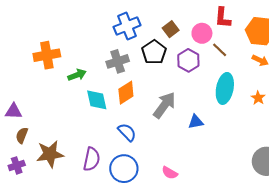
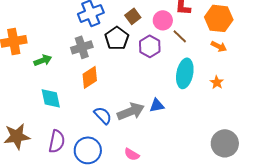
cyan diamond: (97, 100) -> (51, 98), moved
gray arrow: (164, 105) -> (131, 111), moved, turned 32
blue semicircle: (127, 132) -> (103, 115), moved

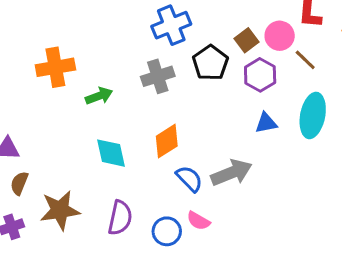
brown square: (133, 16) -> (246, 40), moved
orange diamond: (90, 77) -> (167, 141), moved
blue triangle: (157, 105) -> (266, 123), moved
blue circle: (88, 150) -> (167, 231), size x0.7
pink semicircle: (132, 154) -> (198, 221), moved

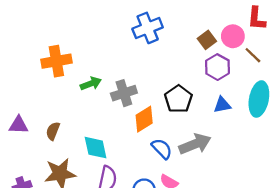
black pentagon: (210, 63) -> (178, 99), moved
gray cross: (158, 76) -> (124, 93), moved
cyan diamond: (111, 153) -> (96, 148), moved
brown semicircle: (19, 183) -> (53, 131), moved

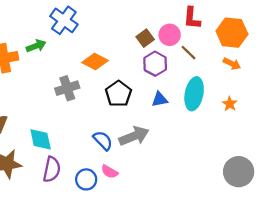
blue cross: (148, 28) -> (64, 20), moved, turned -32
green arrow: (91, 84) -> (36, 46), moved
orange diamond: (144, 119) -> (95, 62), moved, turned 60

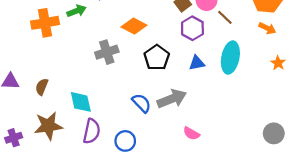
orange star: (230, 104) -> (278, 63), moved
pink semicircle: (110, 172) -> (191, 133), moved
gray circle: (239, 172) -> (274, 133), size x0.7

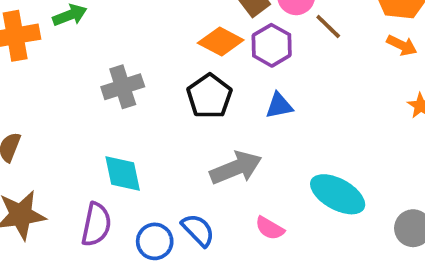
orange diamond: (134, 26) -> (221, 42), moved
cyan ellipse: (230, 58) -> (338, 194), moved, turned -72
cyan diamond: (81, 102) -> (123, 174), moved
blue semicircle: (142, 103) -> (198, 230), moved

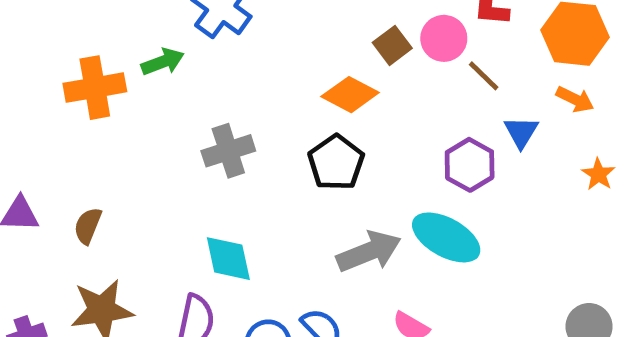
purple hexagon: (272, 45) -> (470, 165), moved
blue triangle: (279, 106) -> (521, 132), moved, turned -48
cyan ellipse: (338, 194) -> (446, 237), moved

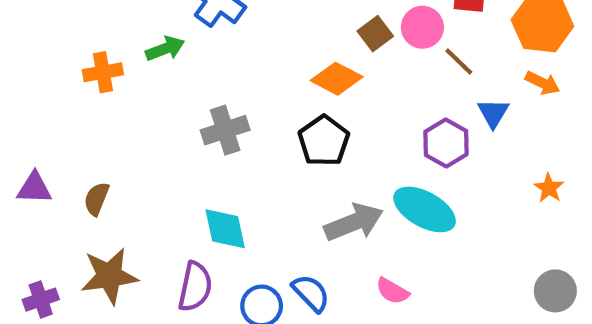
orange cross: (95, 88) -> (103, 72), size x0.7
orange star: (598, 174) -> (549, 188), moved

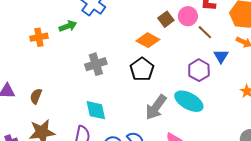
gray arrow: (354, 222) -> (156, 107), turned 148

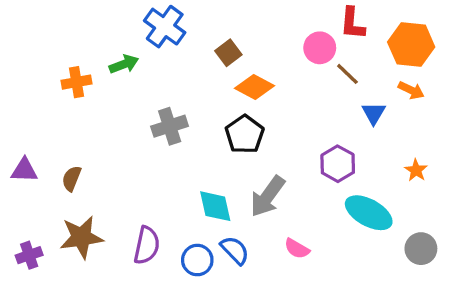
brown square: (166, 19) -> (228, 53), moved
purple hexagon: (199, 70) -> (338, 164), moved
cyan ellipse: (189, 101) -> (369, 213), moved
cyan diamond: (96, 110) -> (215, 206), moved

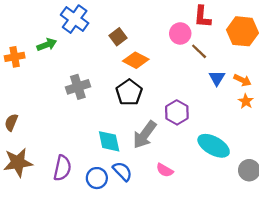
orange arrow: (411, 90) -> (242, 80), moved
purple hexagon: (338, 164) -> (177, 112), moved
orange star: (416, 170) -> (246, 101), moved

